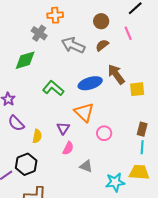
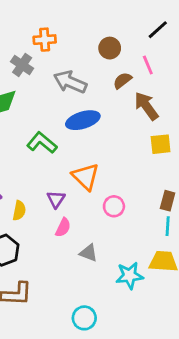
brown semicircle: (102, 45) -> (122, 81), moved
brown arrow: (116, 74) -> (146, 106), moved
blue ellipse: (90, 83) -> (83, 120), moved

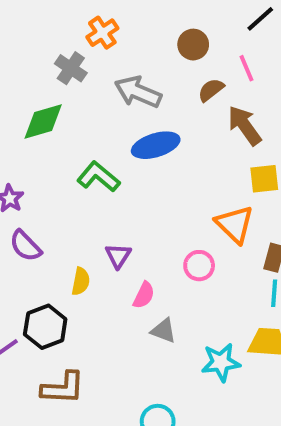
orange cross: (45, 40) -> (102, 33), turned -30
orange triangle: (86, 177) -> (235, 224), moved
yellow semicircle: (19, 211) -> (81, 281), moved
pink semicircle: (63, 228) -> (144, 295), moved

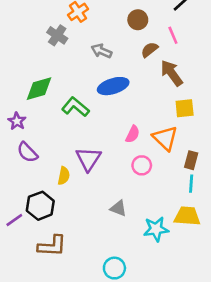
gray arrow: (138, 92) -> (101, 51), size x0.7
green diamond: (43, 121) -> (39, 89), moved
purple triangle: (118, 256) -> (88, 159), size x1.5
pink semicircle: (144, 295) -> (133, 134), moved

